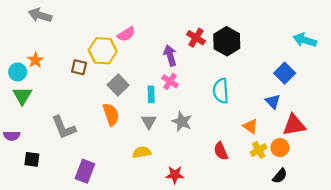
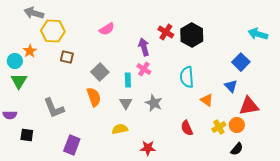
yellow hexagon: (103, 51) -> (53, 31), moved
orange triangle: (250, 126) -> (207, 100), moved

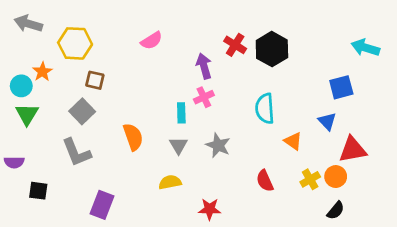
gray arrow: (34, 13) -> (28, 24), moved
blue square: (241, 62) -> (341, 87), turned 30
pink cross: (144, 69) -> (204, 97), turned 32
gray square: (100, 72) -> (82, 111), moved

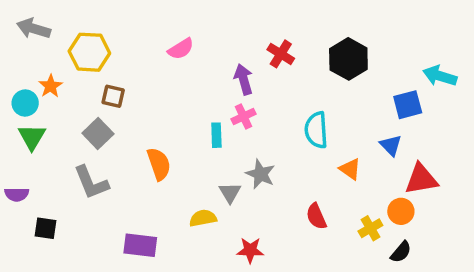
cyan arrow: (365, 48) -> (440, 76), moved
black hexagon: (272, 49) -> (348, 59), moved
gray triangle: (178, 145) -> (230, 193), moved
yellow cross: (310, 179) -> (370, 228), moved
purple rectangle: (102, 205) -> (140, 245), moved, turned 76

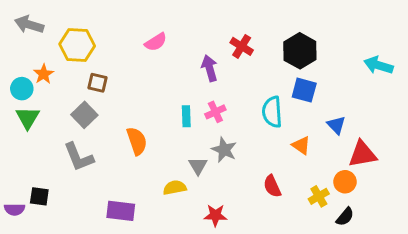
blue square: (408, 105) -> (304, 90), moved, turned 30
pink cross: (243, 117) -> (215, 112), moved
purple semicircle: (17, 194) -> (15, 209), moved

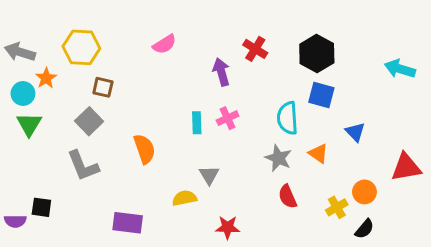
gray arrow: (29, 25) -> (20, 52), moved
gray star: (224, 150) -> (278, 158), moved
red triangle: (362, 154) -> (406, 167), moved

